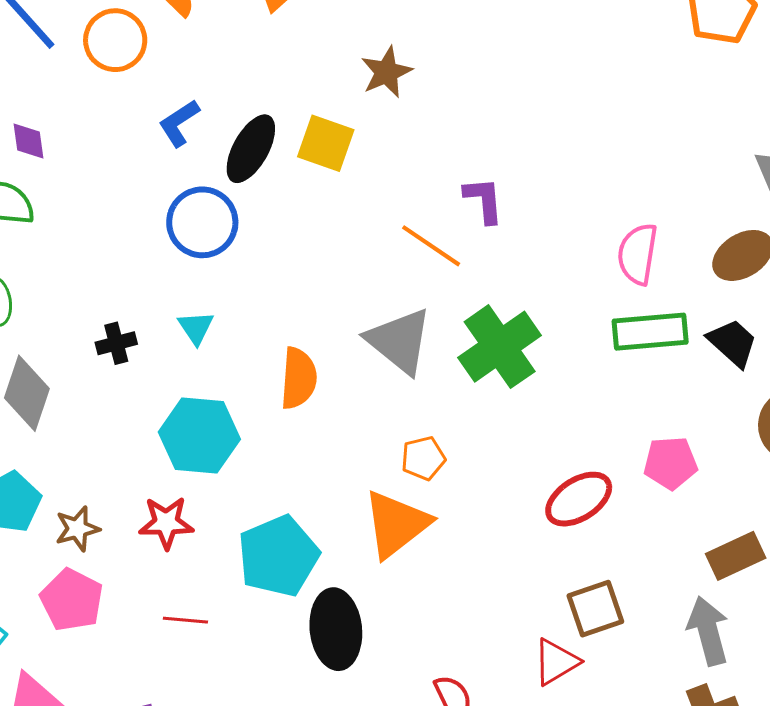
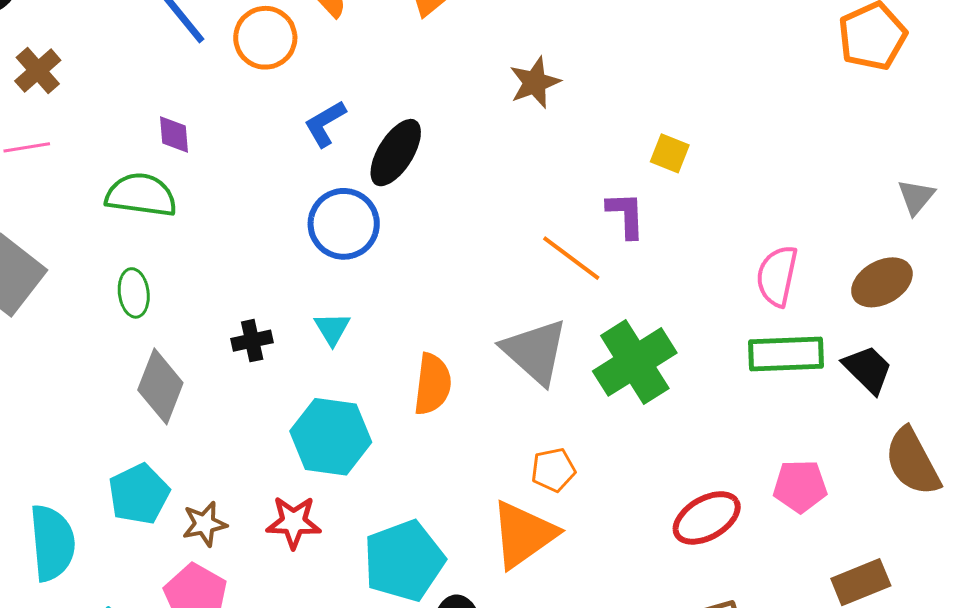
yellow square: (326, 143) -> (670, 153), moved, size x0.7

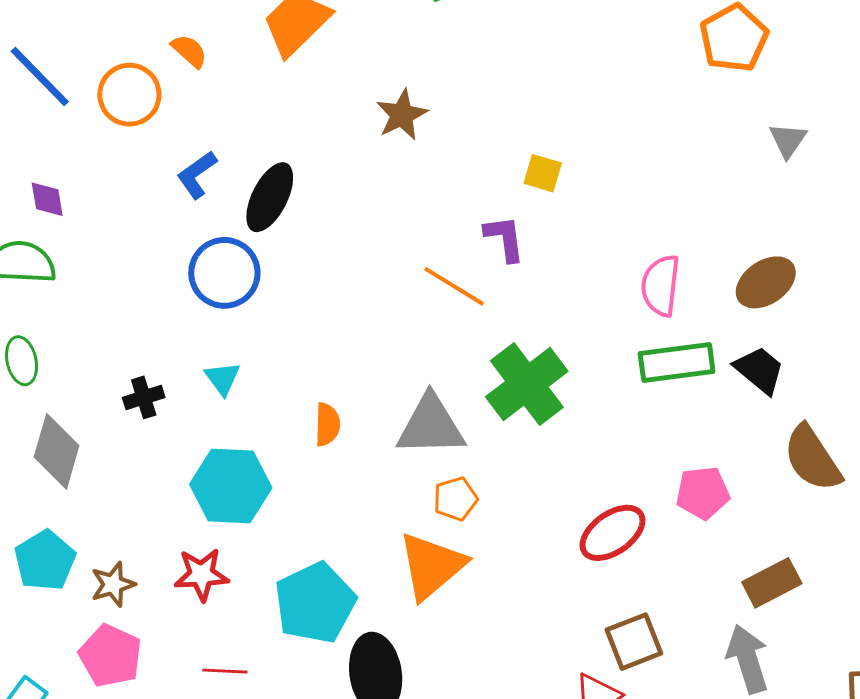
gray triangle: (916, 197) -> (788, 140), moved
gray triangle: (535, 352) -> (431, 426), moved, turned -38
orange semicircle: (432, 384) -> (327, 424), size x0.7

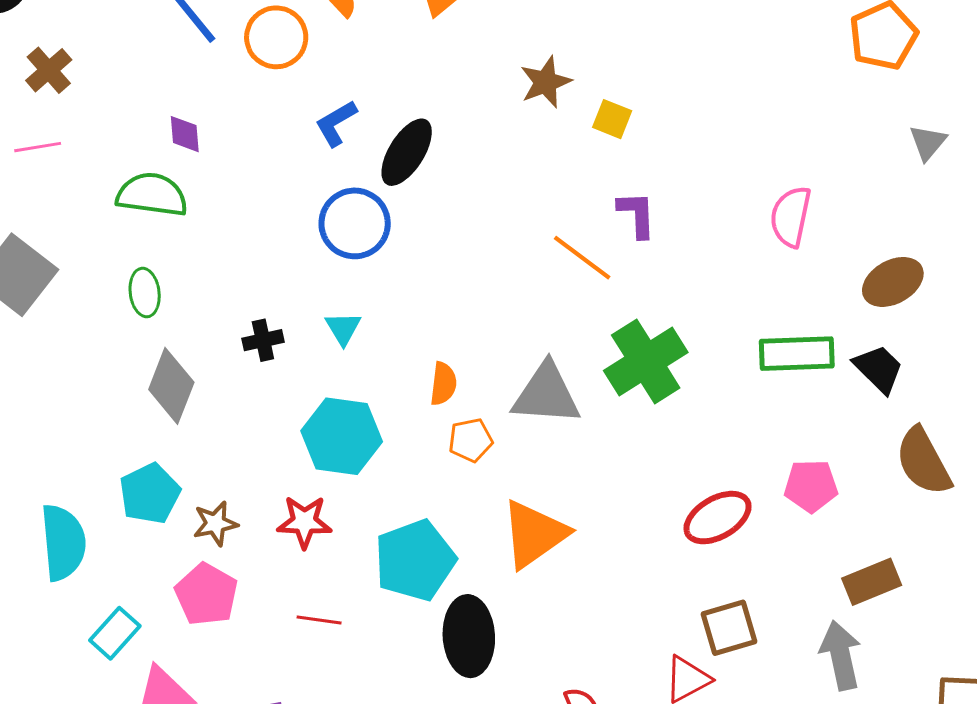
yellow square: (543, 173) -> (612, 119), moved
pink semicircle: (661, 285) -> (791, 217), moved
orange pentagon: (455, 499) -> (471, 440), moved

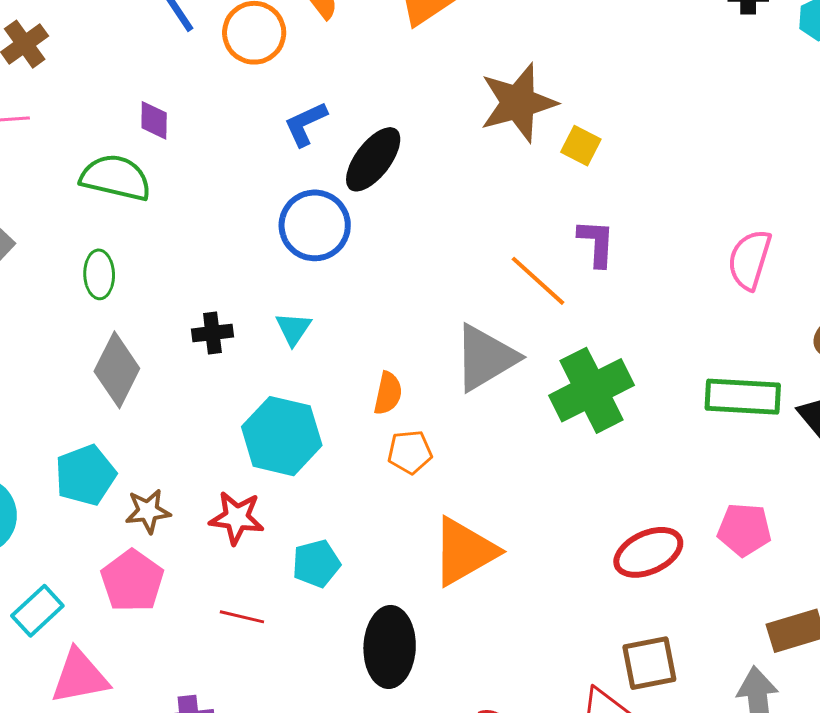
brown star: (546, 82) -> (518, 103), size x1.5
gray triangle: (546, 394) -> (485, 358), moved, turned -40
cyan pentagon: (415, 560) -> (316, 564), moved, size x0.6

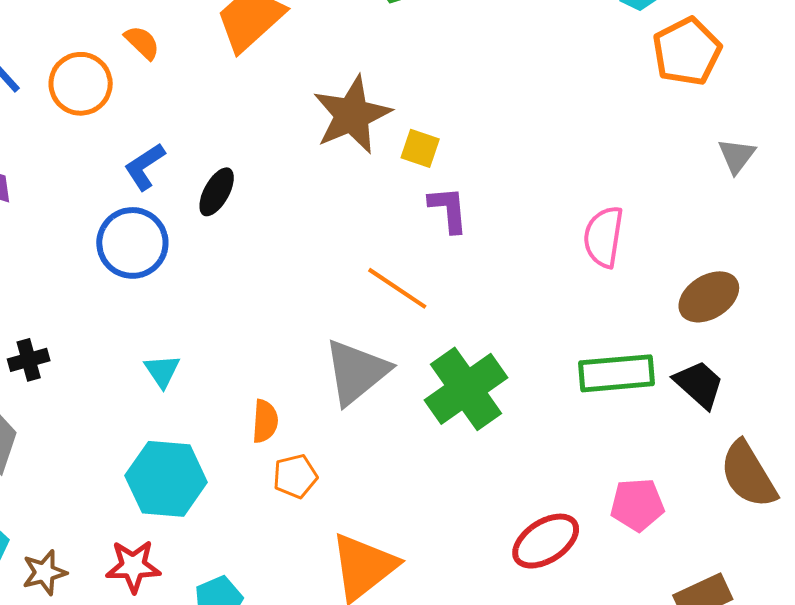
black ellipse: (373, 159) -> (217, 192), size x0.7
blue circle: (315, 225) -> (132, 243), moved
purple L-shape: (596, 243) -> (448, 209), moved
black cross: (212, 333) -> (29, 360), moved

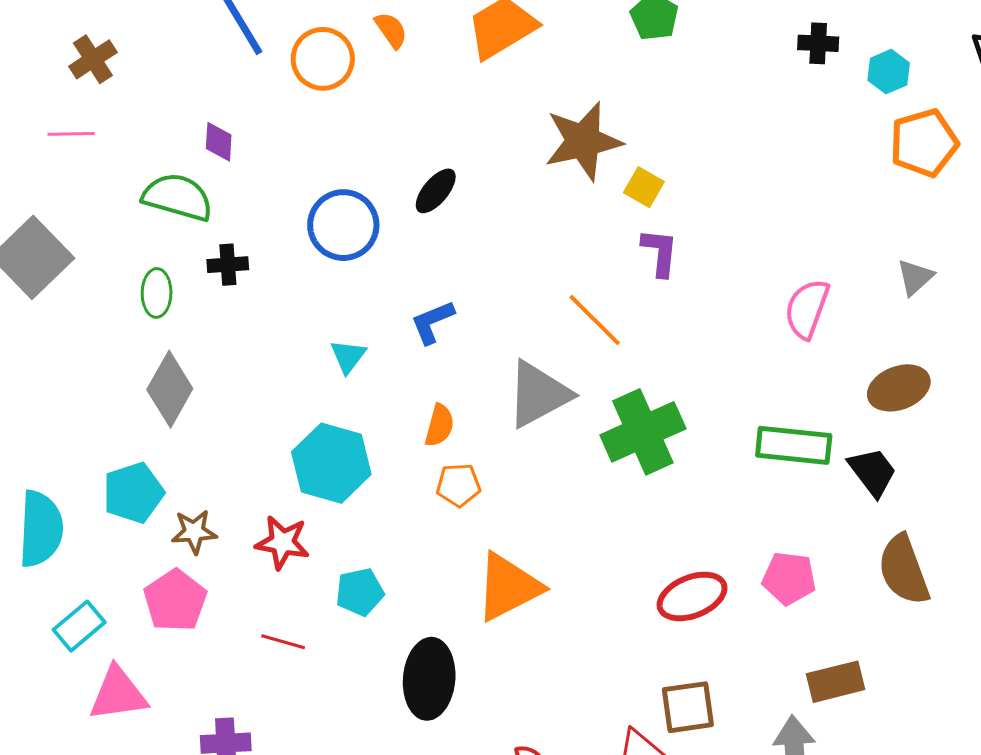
gray triangle: (737, 156) -> (915, 277), moved
blue L-shape: (145, 166) -> (432, 322), moved
black cross: (29, 360) -> (228, 265), moved

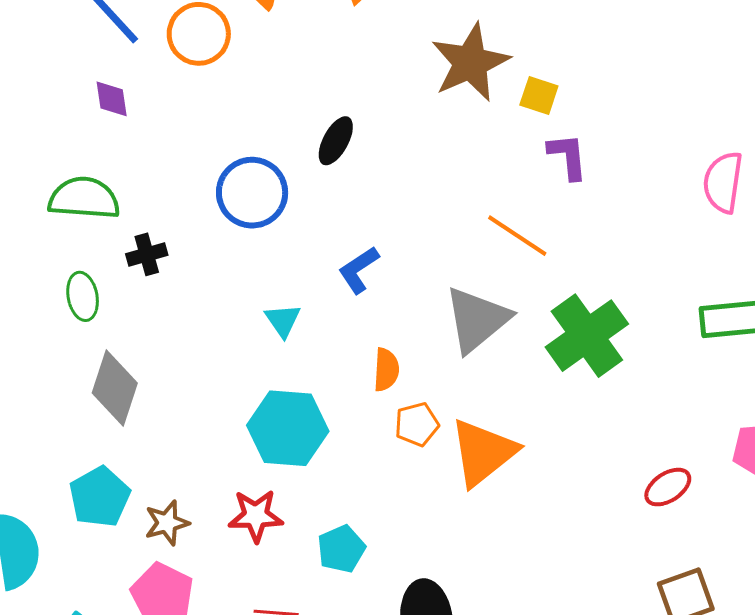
purple diamond: (219, 142) -> (112, 99), moved
orange triangle: (508, 587) -> (483, 452), moved
red ellipse: (692, 596) -> (668, 487), size x0.7

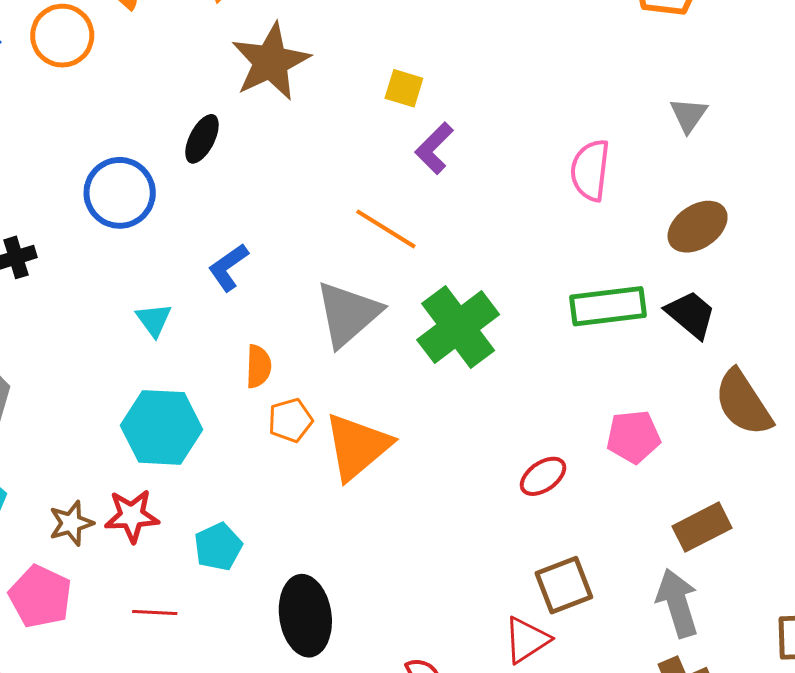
brown star: (470, 63) -> (271, 62), moved
purple L-shape: (568, 156) -> (434, 148), turned -128
brown star: (167, 523) -> (71, 523), moved

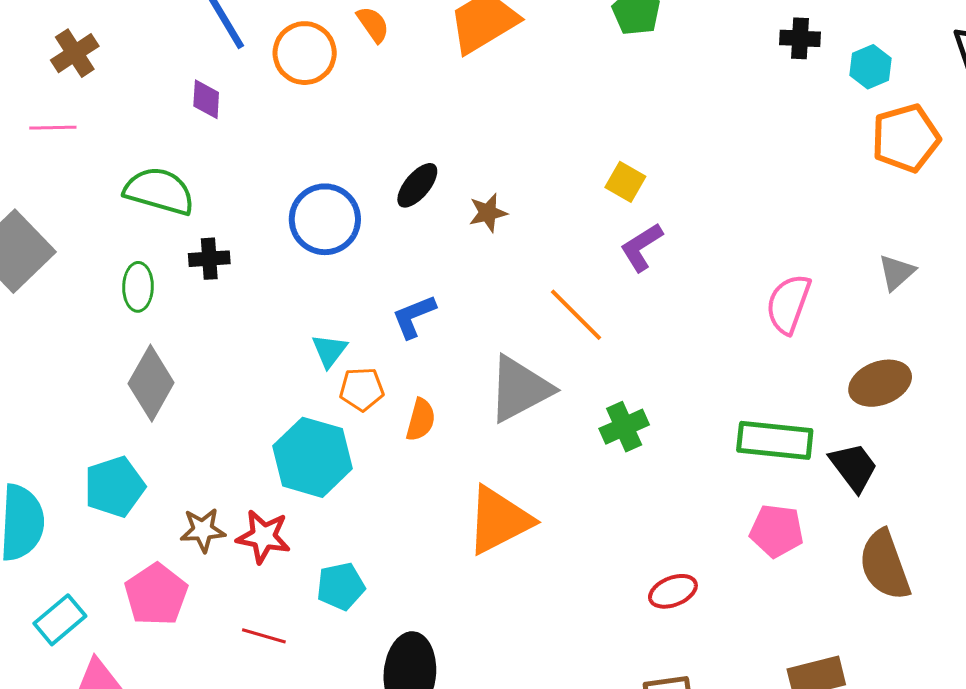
brown star: (271, 62) -> (488, 213), moved, size x0.5
green cross: (458, 327) -> (624, 427), size x0.6
orange pentagon: (290, 420) -> (362, 389), moved
pink pentagon: (633, 437) -> (777, 531), moved

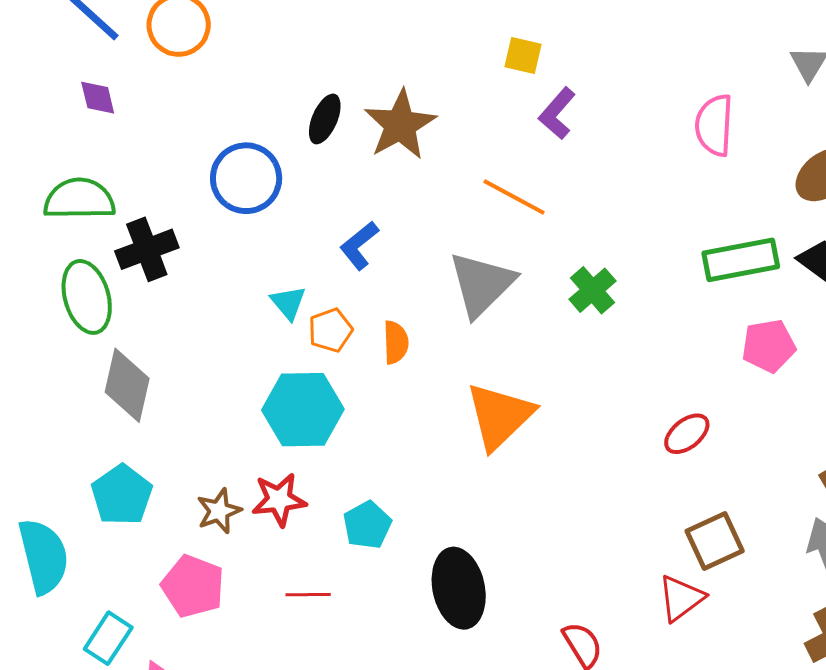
brown star: (488, 213) -> (400, 125), size x1.8
black cross: (209, 259) -> (147, 249), size x1.5
green ellipse: (138, 287) -> (87, 297), size x1.5

